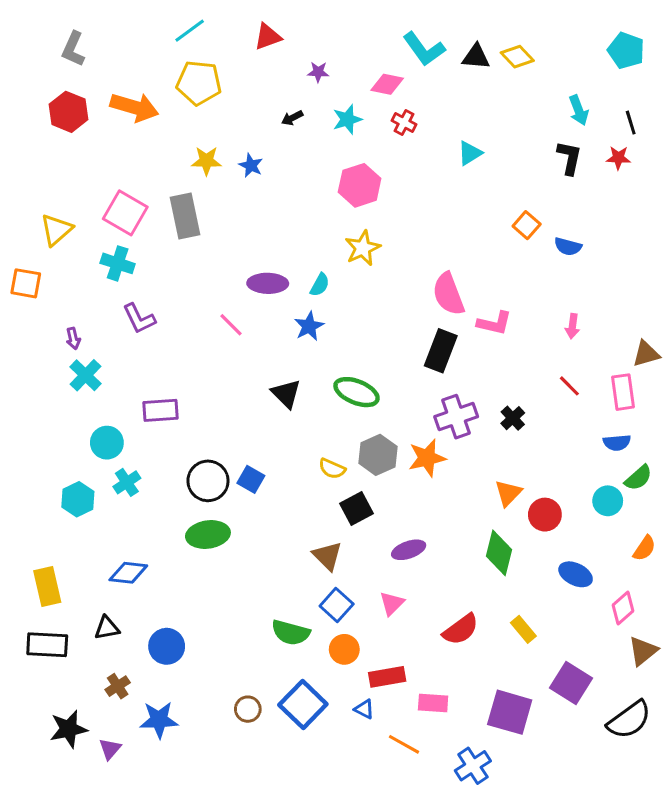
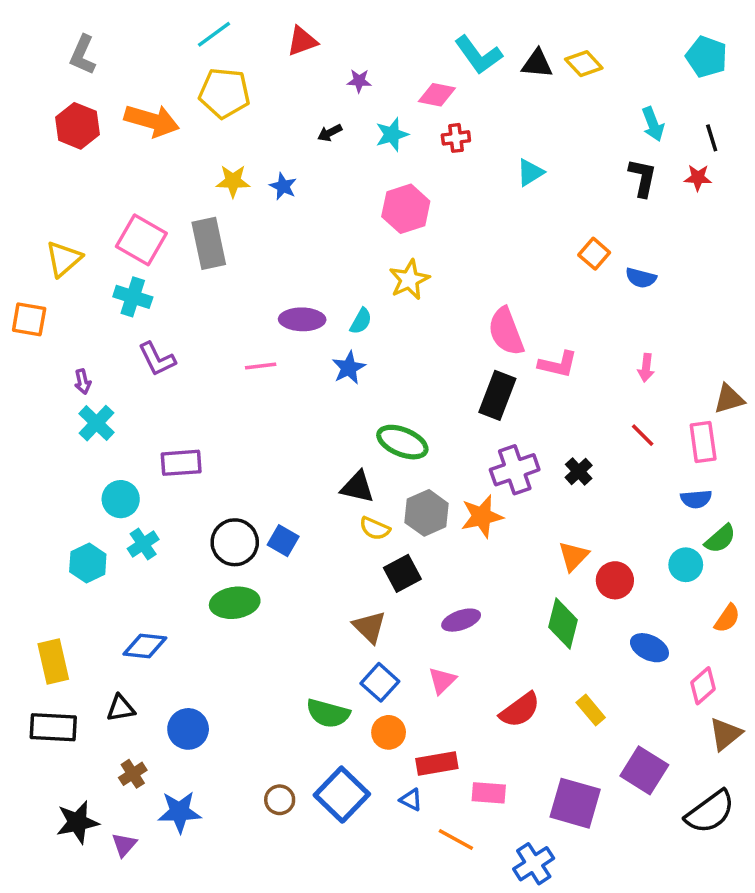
red cross: (404, 123) -> (456, 138), turned -35
pink line: (231, 325) -> (261, 366), turned -52
black triangle: (286, 394) -> (357, 487), moved, turned -32

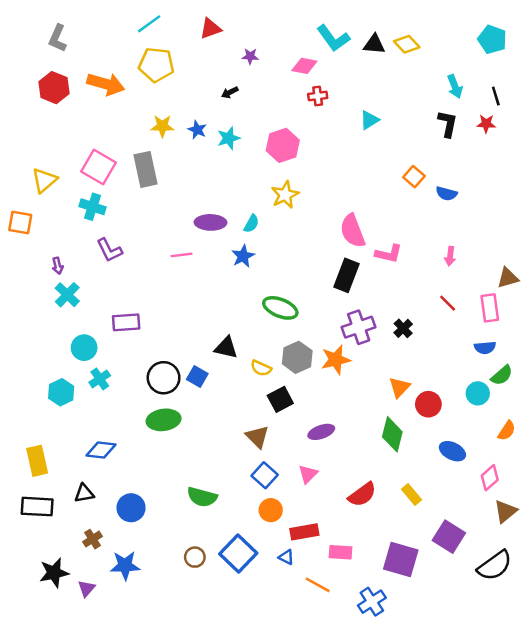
cyan star: (392, 134) -> (229, 138), moved
black triangle: (357, 487) -> (226, 348), moved
green semicircle: (328, 713) -> (202, 497), moved

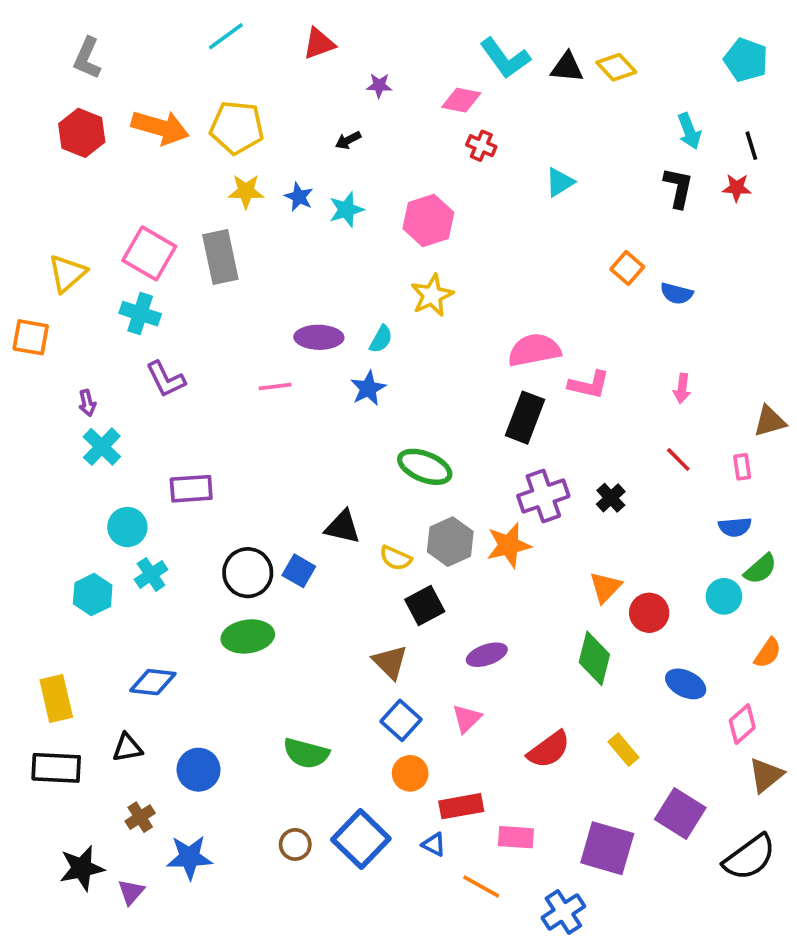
yellow pentagon: (156, 65) -> (237, 127), moved
red cross: (318, 96) -> (481, 146), turned 30
pink semicircle: (353, 231) -> (534, 350), turned 100
pink rectangle: (490, 308) -> (742, 467), size x0.6

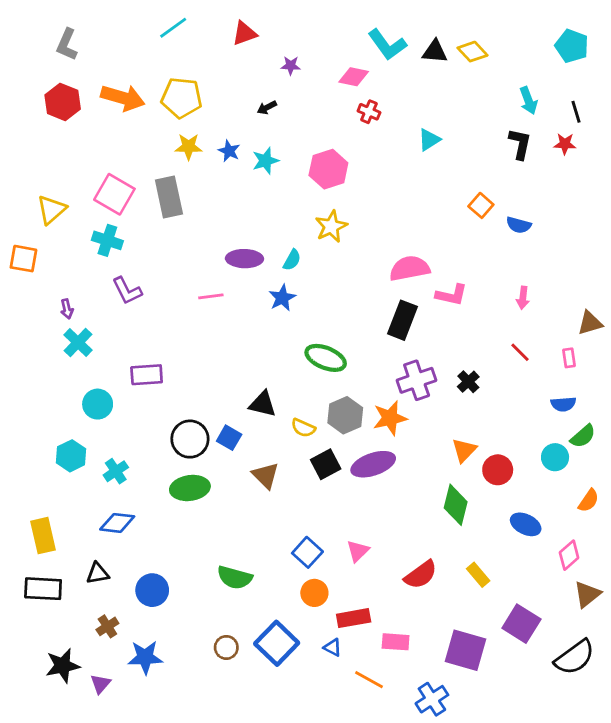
cyan cross: (151, 574) -> (116, 471), moved
purple ellipse: (487, 655) -> (373, 464), moved, size x1.4
brown triangle: (390, 662) -> (265, 475), moved

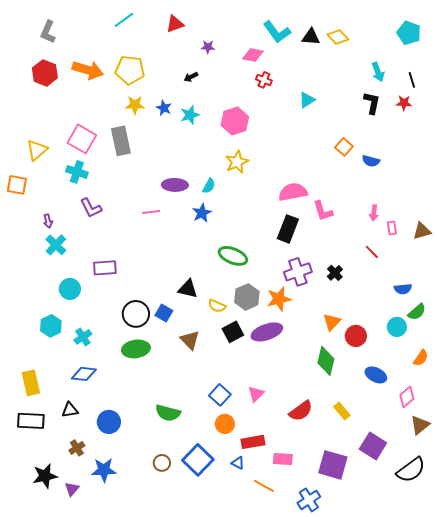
pink L-shape: (452, 295) -> (323, 211), turned 60
pink rectangle: (569, 358) -> (392, 228), moved

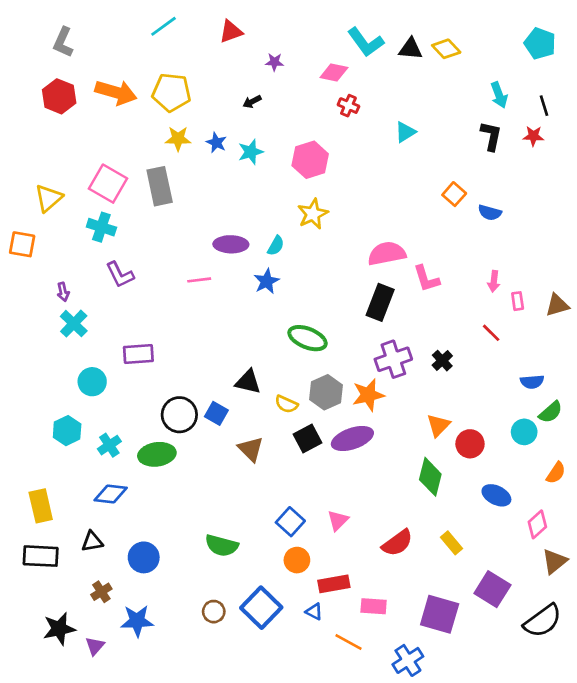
green ellipse: (136, 349) -> (157, 454), moved

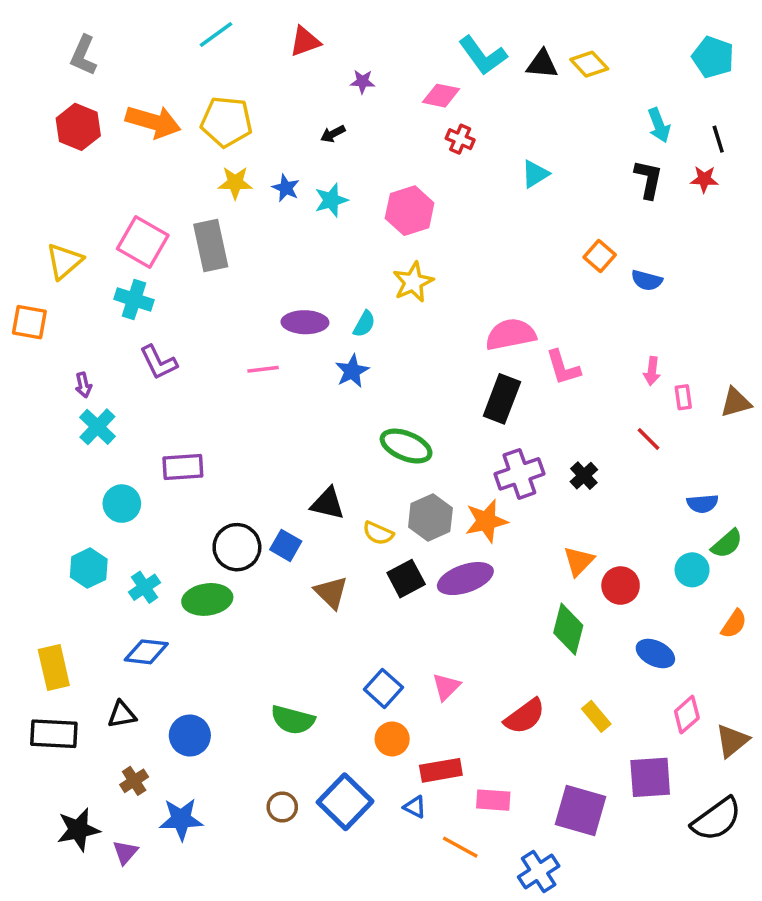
pink diamond: (537, 524) -> (687, 715), moved
purple square: (492, 589) -> (650, 777), turned -36

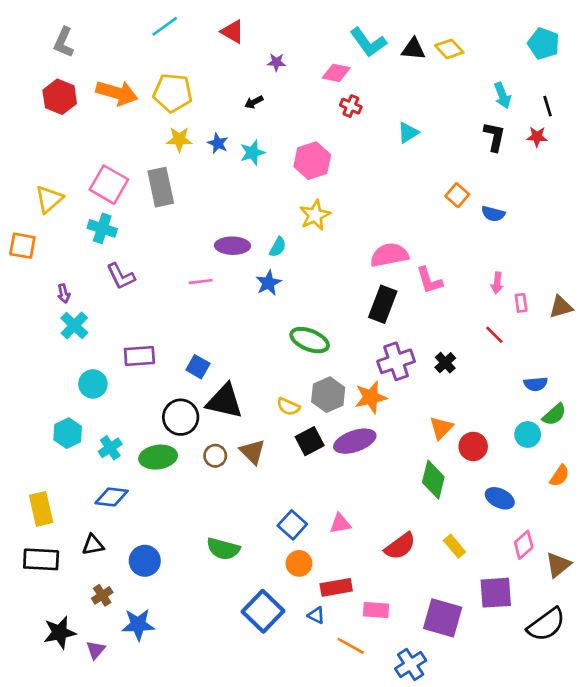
red triangle: (305, 41) -> (233, 32), turned 50
black triangle: (328, 504) -> (225, 401), moved, size x1.4
blue square: (286, 545) -> (198, 367), moved
pink triangle: (446, 687) -> (340, 524), turned 35
brown circle: (282, 807) -> (215, 456), moved

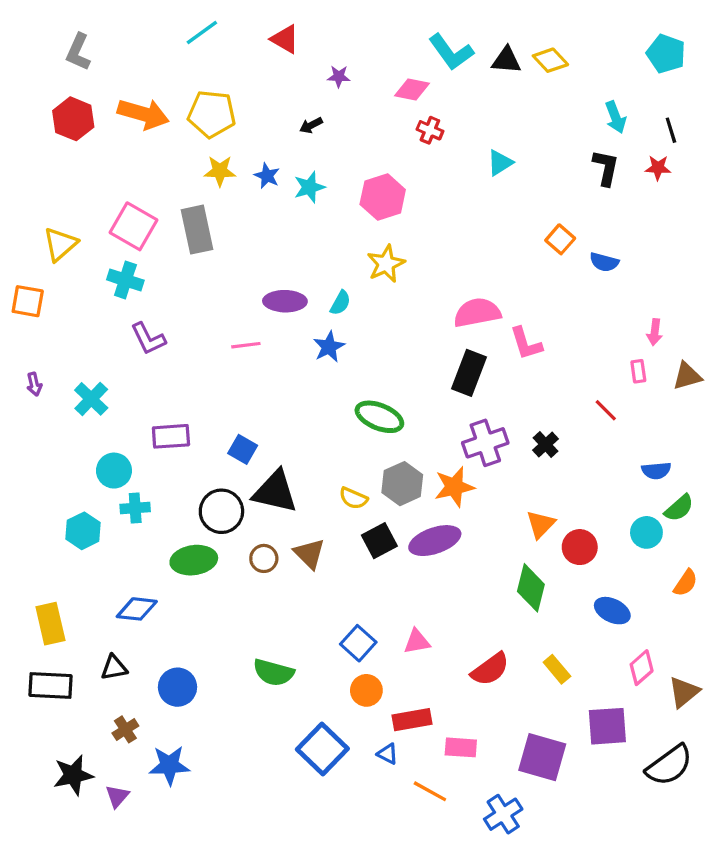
pink arrow: (497, 283) -> (655, 332), moved
purple arrow: (64, 294) -> (34, 384), moved
cyan cross: (110, 448) -> (135, 508), moved, turned 30

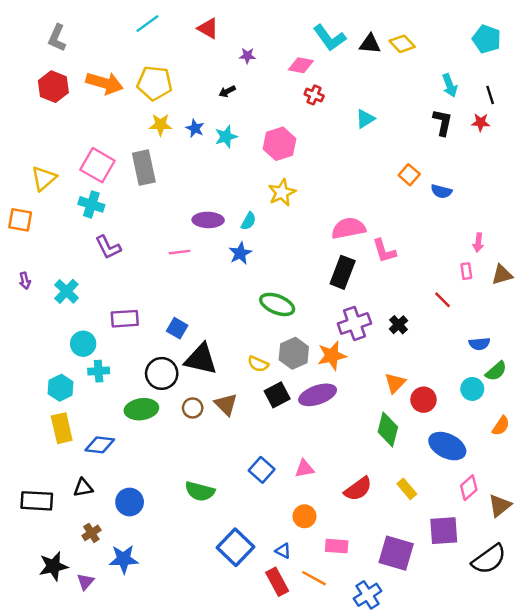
blue ellipse: (612, 611) -> (447, 446), size x1.4
yellow rectangle: (50, 624) -> (62, 428), moved
orange circle: (366, 690) -> (304, 516), moved
red rectangle: (412, 720) -> (277, 582), moved, turned 72

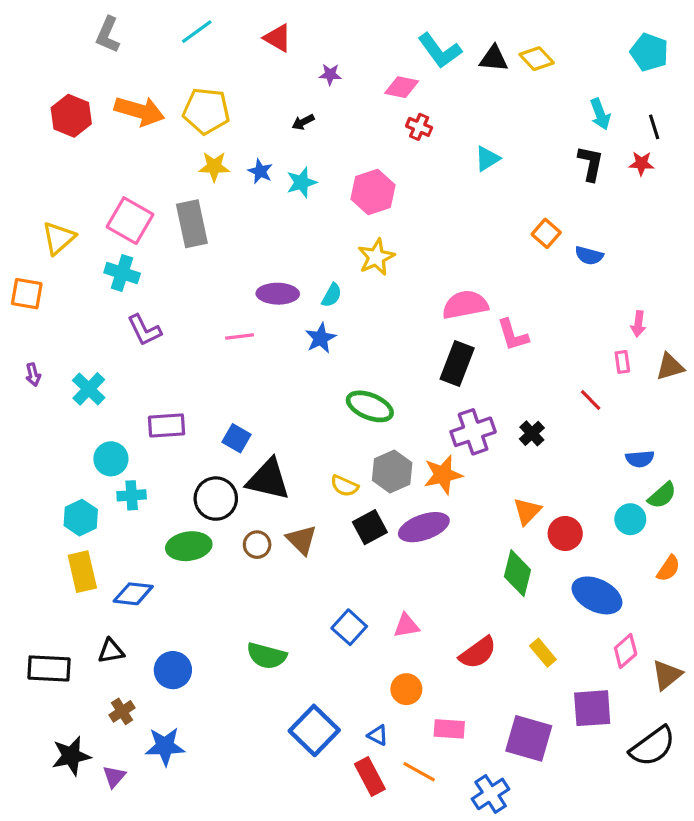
gray L-shape: (57, 38) -> (108, 35), moved

